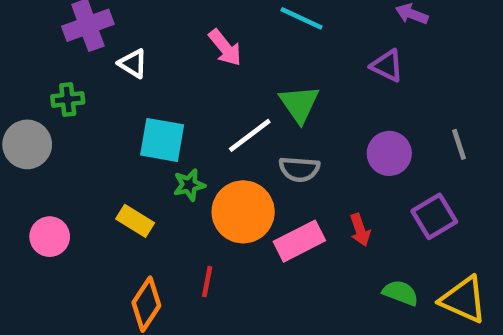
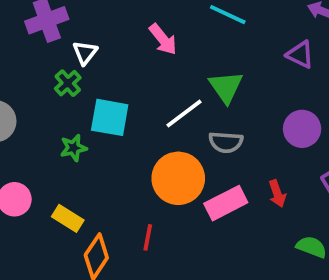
white triangle: (133, 63) -> (85, 53), turned 36
green cross: (68, 99) -> (68, 83), moved, turned -36
green star: (189, 185) -> (73, 148), moved
yellow rectangle: (135, 221) -> (68, 218), moved

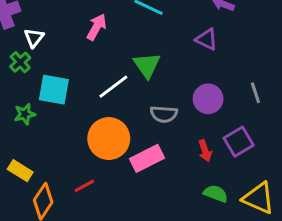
pink arrow: (163, 39) -> (97, 27), turned -112
gray semicircle: (226, 142) -> (164, 114), moved
red arrow: (277, 194) -> (205, 151), moved
red line: (148, 237) -> (84, 186), turned 50

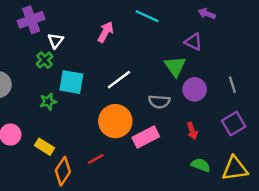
green triangle: (147, 65) -> (175, 66), moved
purple square: (239, 142) -> (234, 124), moved
yellow triangle: (258, 198) -> (235, 169), turned -32

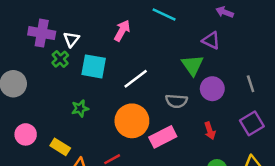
purple cross: (31, 20) -> (42, 33), moved, turned 30
cyan square: (71, 82) -> (94, 66), moved
green star: (48, 102) -> (80, 108), moved

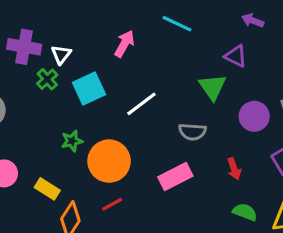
cyan square: (94, 66) -> (89, 88), turned -35
purple circle: (212, 89) -> (254, 116), moved
orange circle: (132, 121) -> (109, 161), moved

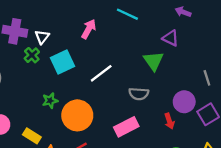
purple circle: (254, 116) -> (184, 102), moved

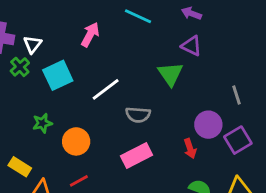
purple arrow: (183, 12) -> (191, 13), moved
gray semicircle: (139, 94) -> (138, 115), moved
orange circle: (77, 115) -> (76, 141), size x0.7

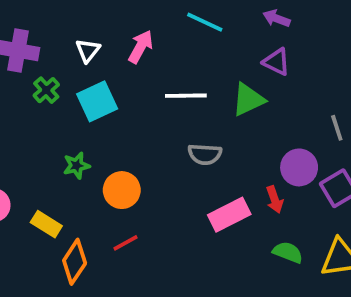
white triangle: (32, 44) -> (88, 50), moved
green triangle: (170, 74) -> (248, 100), turned 40
white line: (106, 89) -> (186, 96), moved, turned 36
pink rectangle: (137, 156) -> (229, 215), moved

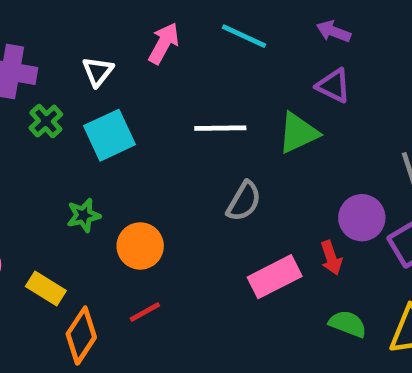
pink arrow: (141, 47) -> (164, 43), moved
gray semicircle: (205, 154) -> (244, 201), turned -64

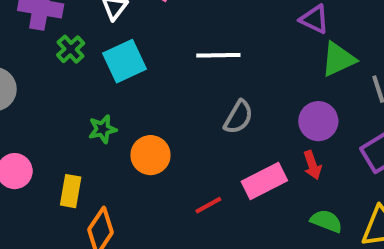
green triangle: (298, 133) -> (338, 59), moved
purple circle: (362, 218) -> (318, 121), moved
yellow rectangle: (46, 288) -> (71, 191), turned 68
red line: (145, 312) -> (208, 205), moved

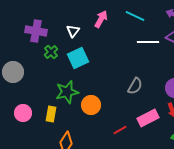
white line: (218, 55) -> (148, 42), moved
green star: (103, 129) -> (67, 92), size x1.6
yellow rectangle: (71, 191) -> (51, 114), moved

